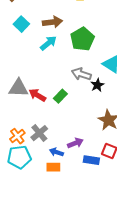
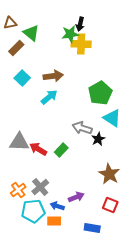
green pentagon: (82, 39) -> (100, 93), moved
cyan pentagon: (19, 157) -> (33, 211), moved
blue rectangle: (91, 160) -> (92, 228), moved

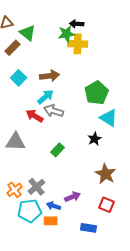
black arrow: (80, 24) -> (77, 24), turned 80
gray arrow: (82, 128) -> (54, 111), moved
red arrow: (38, 149) -> (35, 116), moved

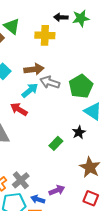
green star: (67, 34) -> (81, 18), moved
yellow cross: (78, 44) -> (45, 35), moved
gray arrow: (54, 111) -> (50, 82), moved
green rectangle: (58, 150) -> (56, 143), moved

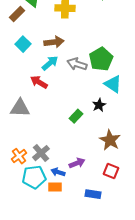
gray arrow: (50, 82) -> (77, 64), moved

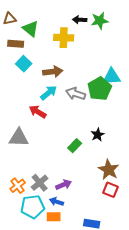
brown rectangle: (17, 14) -> (16, 44), turned 49
cyan square: (23, 44) -> (24, 64), moved
cyan triangle: (113, 84) -> (112, 77), moved, turned -36
purple arrow: (77, 163) -> (64, 185), moved
red square: (111, 171) -> (111, 190), moved

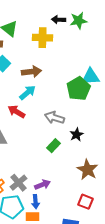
gray arrow: (76, 94) -> (54, 118), moved
red square: (111, 190) -> (86, 202), moved
blue arrow: (57, 202) -> (36, 202), turned -112

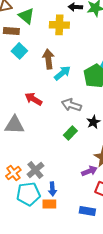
brown arrow: (32, 72) -> (48, 59), turned -90
cyan arrow: (28, 93) -> (62, 73), moved
purple arrow: (42, 185) -> (89, 171), moved

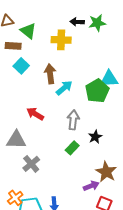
gray arrow: (71, 105) -> (73, 120), turned 78
gray cross: (35, 170) -> (31, 164), moved
orange cross: (13, 173) -> (15, 198), moved

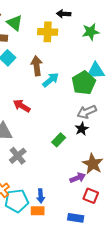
green star: (97, 23) -> (91, 32), moved
gray arrow: (73, 120) -> (87, 112), moved, turned -120

